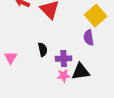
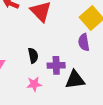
pink star: (64, 76) -> (34, 84), moved

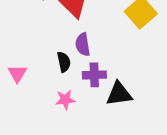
purple semicircle: (84, 42) -> (83, 44), moved

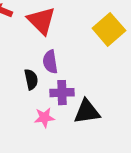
pink star: (65, 100) -> (44, 118), moved

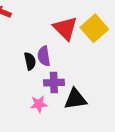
red triangle: (41, 21) -> (65, 28), moved
black semicircle: (31, 79) -> (30, 61), moved

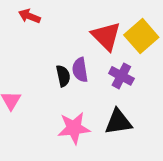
purple cross: (54, 83) -> (121, 76), moved, turned 30
pink star: (39, 104) -> (74, 128), size x1.5

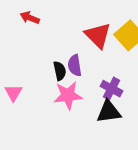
purple cross: (121, 76) -> (112, 89), moved
pink star: (74, 128) -> (68, 95), moved

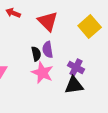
red triangle: (98, 35) -> (48, 21), moved
pink star: (68, 95) -> (42, 73), turned 30

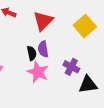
red triangle: (48, 21) -> (43, 21), turned 30
black triangle: (74, 85) -> (88, 84), moved

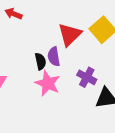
red triangle: (43, 21) -> (70, 35), moved

